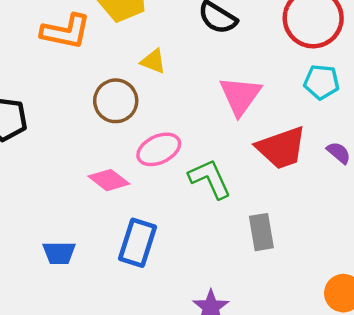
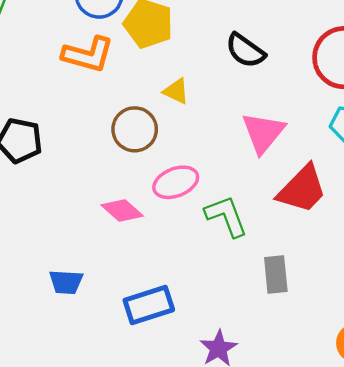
red trapezoid: (281, 148) -> (302, 189), turned -30
blue rectangle: (138, 243) -> (149, 305), moved, turned 51

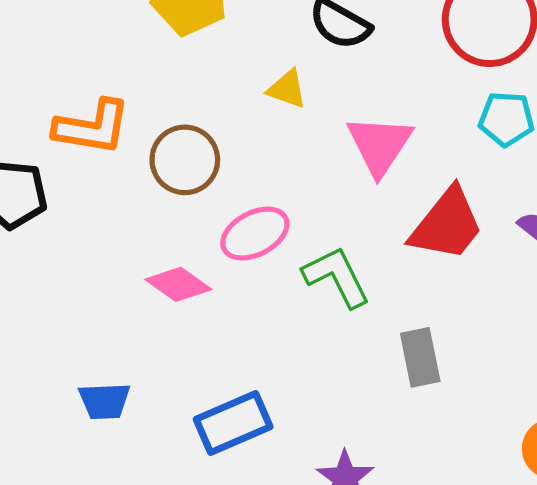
orange L-shape: (88, 54) -> (92, 127), moved
yellow triangle: (176, 91) -> (287, 89), moved

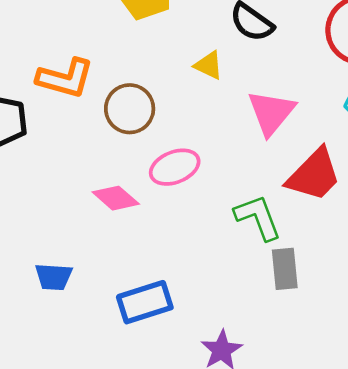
green L-shape: (337, 277) -> (258, 217), moved

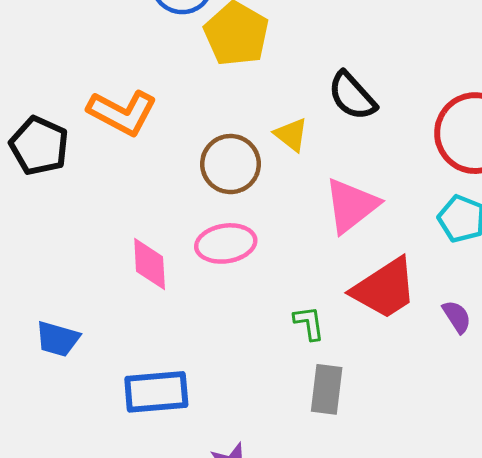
brown circle: (130, 109) -> (230, 164), moved
pink diamond: (116, 198) -> (150, 264), turned 33
green L-shape: (258, 217) -> (309, 323), size x0.6

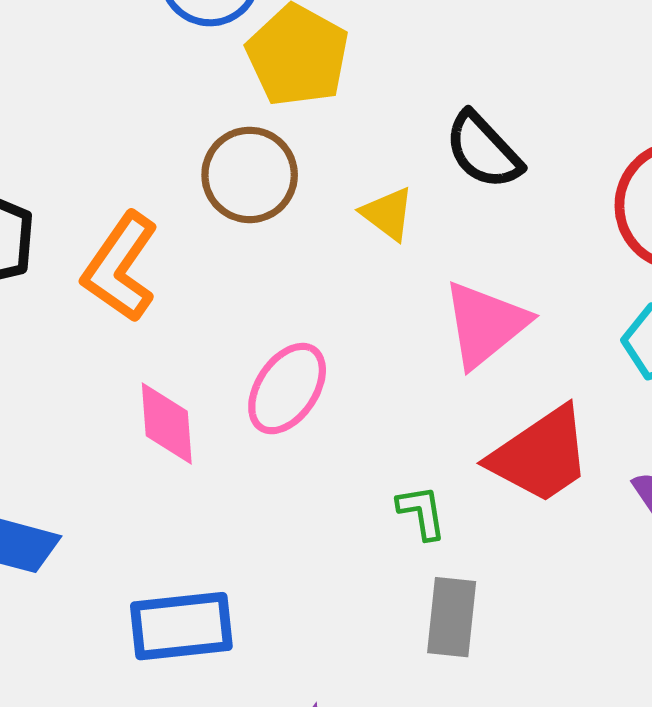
orange L-shape: (122, 113) -> (120, 267), moved, turned 98
brown circle: (230, 164) -> (250, 175), moved
pink ellipse: (226, 243) -> (287, 389), turned -46

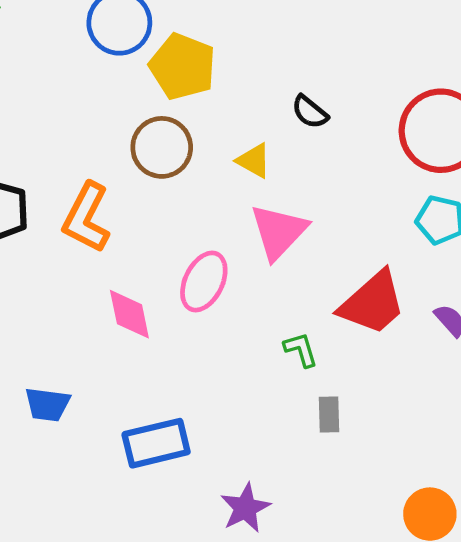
black semicircle: (483, 150) -> (310, 112), size x0.7
pink triangle: (485, 324) -> (279, 232), moved
gray rectangle: (452, 617) -> (329, 415), size x0.7

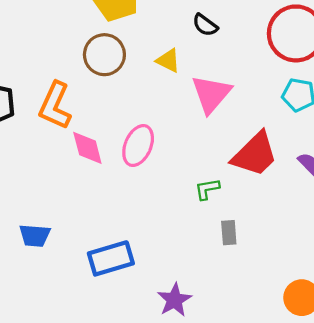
pink triangle: (279, 232) -> (211, 94), moved
pink diamond: (129, 314) -> (87, 148), moved
green L-shape: (301, 350) -> (207, 189), turned -80

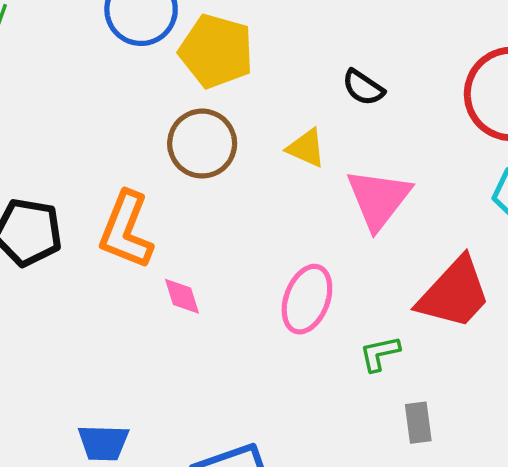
pink ellipse: (138, 145) -> (307, 299), moved
pink diamond: (87, 148) -> (182, 296), size x0.7

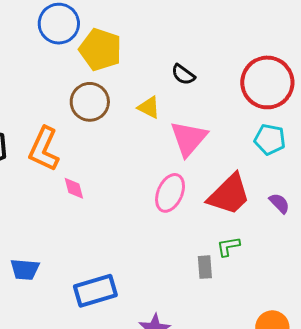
pink ellipse: (307, 299) -> (170, 193), moved
green L-shape: (380, 353) -> (228, 246), moved

